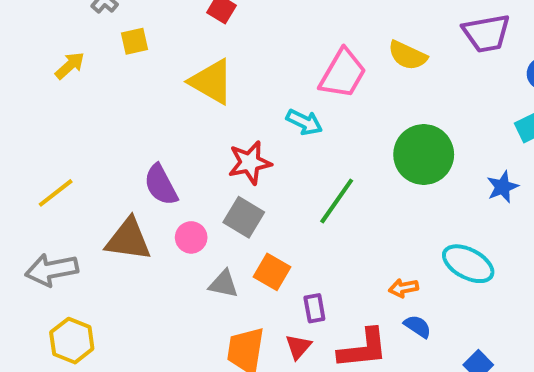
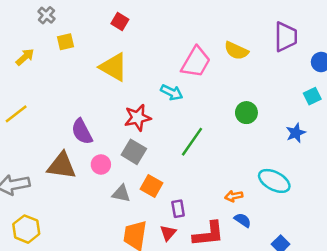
purple trapezoid: (486, 33) -> (286, 37), turned -80
green circle: (424, 155) -> (246, 113), size x0.6
yellow line: (56, 193) -> (16, 114), moved

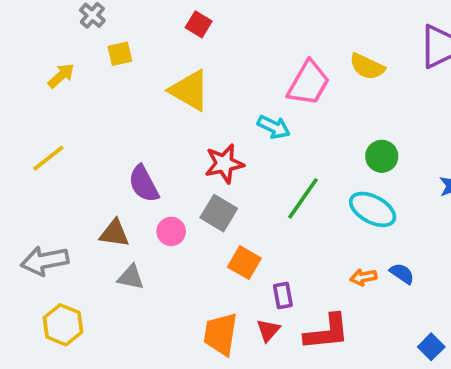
brown triangle: (62, 166) -> (114, 233), size x0.7
cyan ellipse: (274, 181) -> (373, 209), moved
gray triangle: (121, 194) -> (131, 277), moved
blue semicircle: (243, 220) -> (402, 274), moved

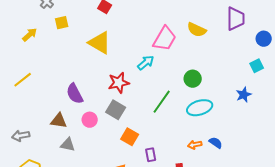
cyan arrow: (274, 127) -> (146, 63), turned -66
green circle: (382, 156) -> (193, 79), moved
cyan ellipse: (373, 209) -> (200, 108), turned -45
gray arrow: (45, 261) -> (21, 136), size x0.7

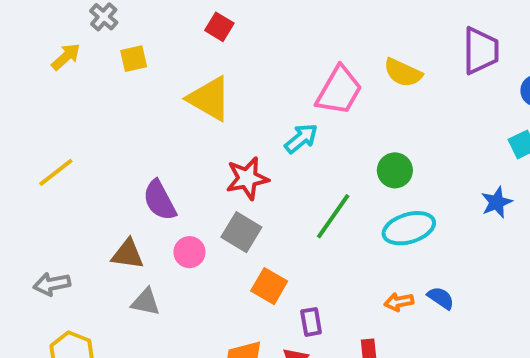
yellow arrow: (30, 35) -> (66, 57), moved

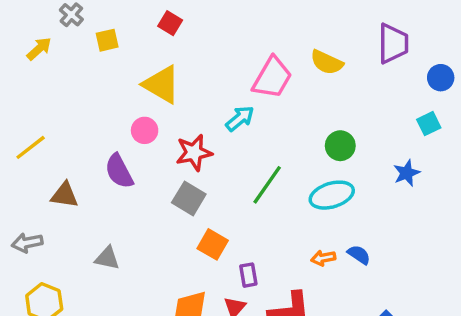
yellow square: (134, 59) -> (107, 40), moved
green circle: (395, 170) -> (340, 146), moved
pink circle: (189, 252) -> (145, 130), moved
brown triangle: (128, 254) -> (65, 195), moved

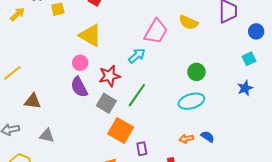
purple semicircle: (119, 171) -> (79, 87), moved
blue star: (407, 173) -> (245, 88), moved
green line: (267, 185) -> (137, 95), moved
orange square: (213, 244) -> (121, 131), size x1.4
gray triangle: (107, 258) -> (47, 136), moved

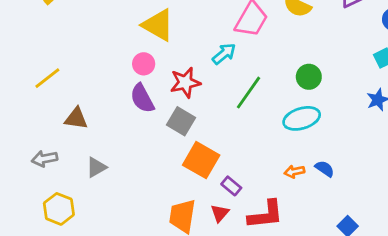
green line: (137, 95) -> (248, 93), moved
gray triangle: (47, 136) -> (96, 167), turned -42
purple rectangle: (142, 149) -> (231, 186), turned -40

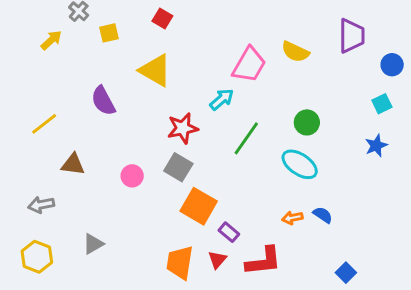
pink circle: (144, 64) -> (132, 176), moved
purple semicircle: (142, 98) -> (103, 101), moved
cyan ellipse: (302, 118) -> (300, 164), turned 51
gray triangle: (96, 167) -> (93, 244), moved
yellow hexagon: (59, 209) -> (37, 257), moved

